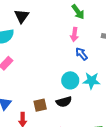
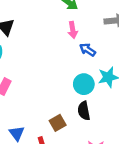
black semicircle: (64, 102) -> (84, 111), turned 112

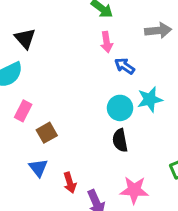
brown square: (58, 123) -> (47, 133), moved

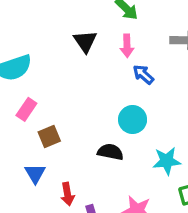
black triangle: (25, 38) -> (85, 41), moved
cyan star: (150, 99) -> (167, 161), moved
black semicircle: (120, 140) -> (110, 152), moved, turned 105

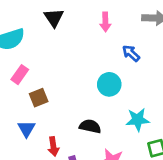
black triangle: (85, 41) -> (54, 18), moved
blue arrow: (143, 74) -> (131, 53), moved
black semicircle: (110, 152) -> (90, 126), moved

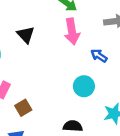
pink arrow: (105, 22) -> (72, 31), size x1.5

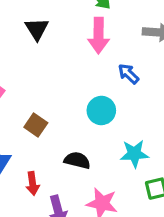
brown square: (23, 108) -> (36, 125), moved, turned -35

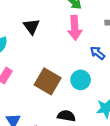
brown square: (36, 125) -> (48, 81), moved, size x1.6

